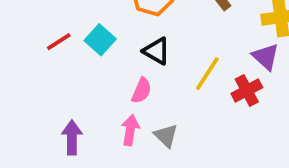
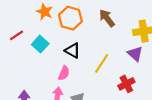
red line: (59, 42) -> (17, 35), moved
red cross: (247, 91) -> (126, 84), moved

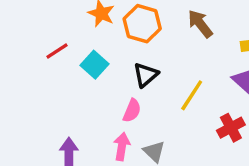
black triangle: (73, 51) -> (146, 75), turned 49

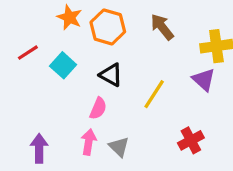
black triangle: (146, 75) -> (111, 75), turned -50
red cross: (231, 128) -> (191, 140), moved

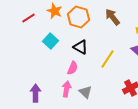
red line: (28, 53) -> (29, 18), moved

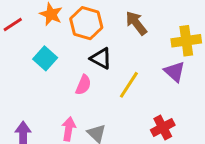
black triangle: (81, 47) -> (101, 58), moved
pink semicircle: (73, 68) -> (83, 85), moved

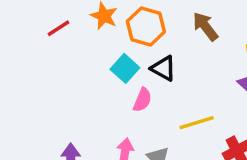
cyan square: (45, 58) -> (125, 68), moved
yellow line: (129, 85) -> (197, 123), moved, turned 40

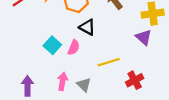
cyan square: (125, 68) -> (52, 45), moved

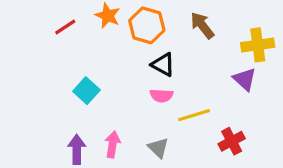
cyan square: (52, 45) -> (86, 91), moved
pink semicircle: (74, 47) -> (161, 96), moved, turned 70
pink arrow: (62, 81) -> (113, 144), moved

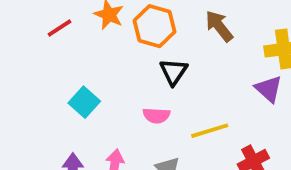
black triangle: (163, 65) -> (174, 72), turned 35
pink semicircle: (161, 96) -> (156, 115), moved

